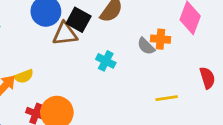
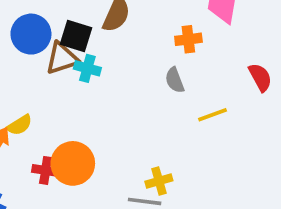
gray semicircle: (146, 46) -> (175, 80), moved, turned 36
cyan cross: (106, 61) -> (87, 68), moved

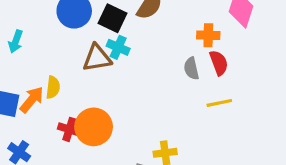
brown triangle: (62, 58) -> (97, 58), moved
red semicircle: (260, 77) -> (219, 63), moved
yellow semicircle: (20, 125) -> (53, 87), turned -60

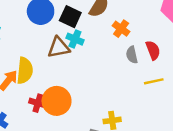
orange cross: (208, 35) -> (121, 29), moved, turned 35
yellow semicircle: (53, 87) -> (25, 71), size x1.5

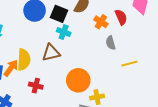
brown triangle: (59, 48) -> (51, 53), moved
red semicircle: (153, 50) -> (121, 17), moved
orange circle: (57, 101) -> (78, 80), moved

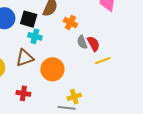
red semicircle: (121, 17) -> (93, 44), moved
orange circle: (78, 80) -> (52, 69), moved
red cross: (36, 86) -> (23, 93), moved

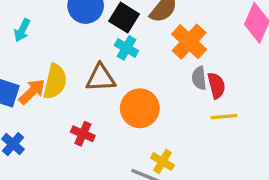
orange cross: (70, 23) -> (189, 42), size x1.5
yellow cross: (74, 97) -> (162, 161), turned 32

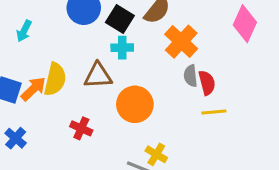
cyan cross: (126, 48) -> (122, 48), turned -30

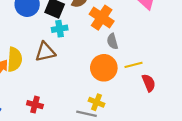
red semicircle: (207, 83) -> (149, 83), moved
orange circle: (135, 104) -> (104, 68), moved
red cross: (81, 128) -> (35, 105), moved

